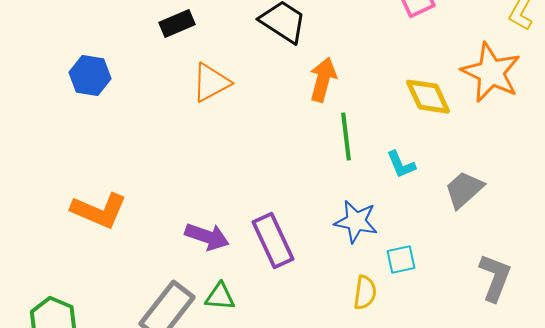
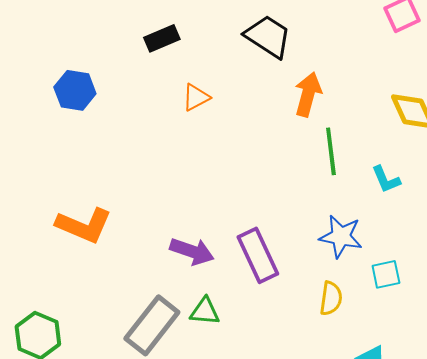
orange triangle: (211, 83) -> (196, 97), size x0.7
yellow semicircle: (365, 293) -> (331, 298), moved

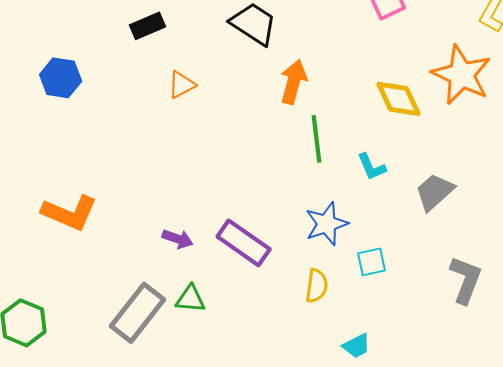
blue star: (341, 236) -> (327, 224), turned -30
purple arrow: (192, 251) -> (178, 239), size x0.7
purple rectangle: (258, 255) -> (244, 243), turned -30

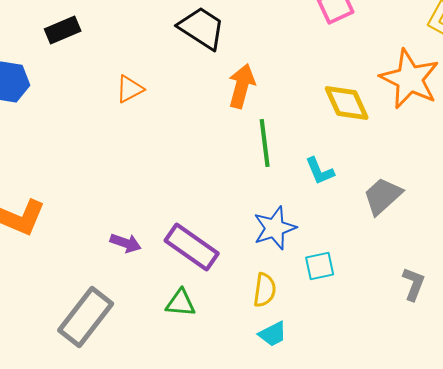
black rectangle: (148, 26) -> (63, 30), moved
gray L-shape: (466, 280) -> (414, 284), size x0.7
green triangle: (191, 299) -> (181, 303), moved
cyan trapezoid: (357, 346) -> (273, 334), moved

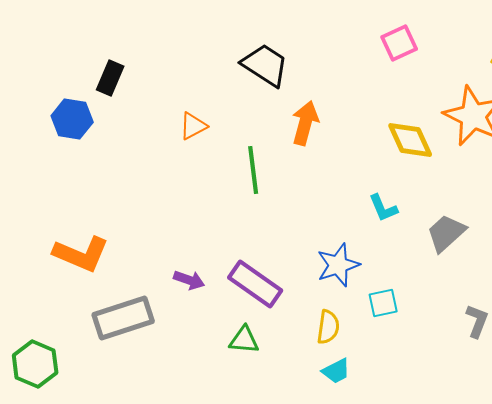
black rectangle: (63, 30) -> (110, 78), moved, turned -44
green line: (265, 143) -> (253, 170), moved
gray rectangle: (86, 317) -> (123, 318), moved, turned 34

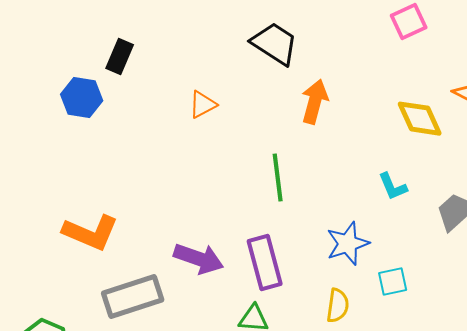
green line: (253, 170) -> (278, 178), moved
purple arrow: (189, 280) -> (199, 259), size x1.6
purple rectangle: (255, 284) -> (265, 263), turned 40

